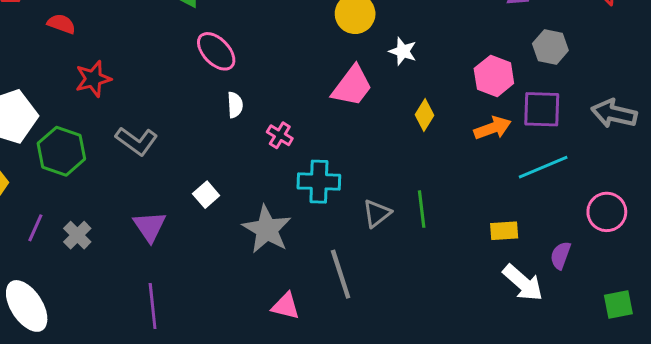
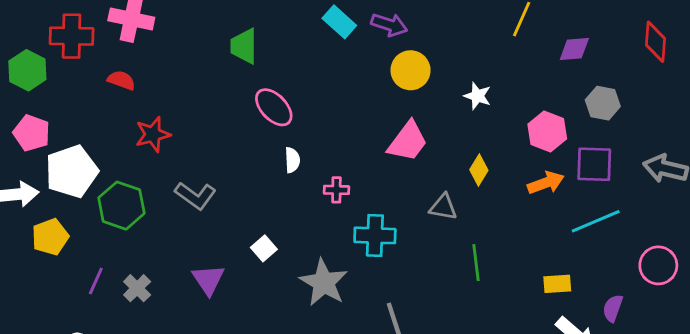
white star: (403, 51) -> (477, 96), moved
pink cross: (280, 135) -> (336, 190), turned -30
gray triangle: (377, 213) -> (443, 207), moved, turned 48

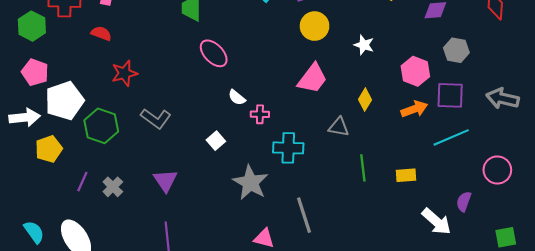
white semicircle: (292, 160) -> (237, 97), moved, turned 132
white square: (264, 248) -> (216, 141), moved
yellow rectangle: (557, 284) -> (406, 175), moved

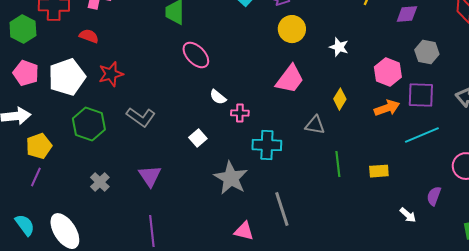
white pentagon: (64, 101) -> (67, 77), moved
purple line: (82, 182) -> (36, 177), moved
white arrow: (436, 221) -> (408, 215), size x0.6

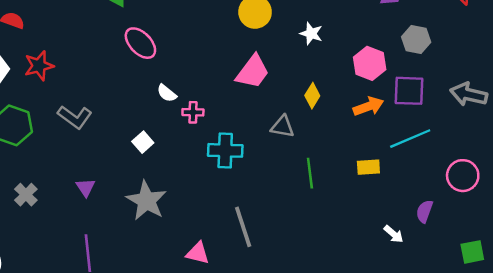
yellow rectangle: (379, 171) -> (368, 167), moved
purple triangle: (150, 176) -> (86, 187), size x0.7
gray star: (231, 178) -> (146, 201), moved

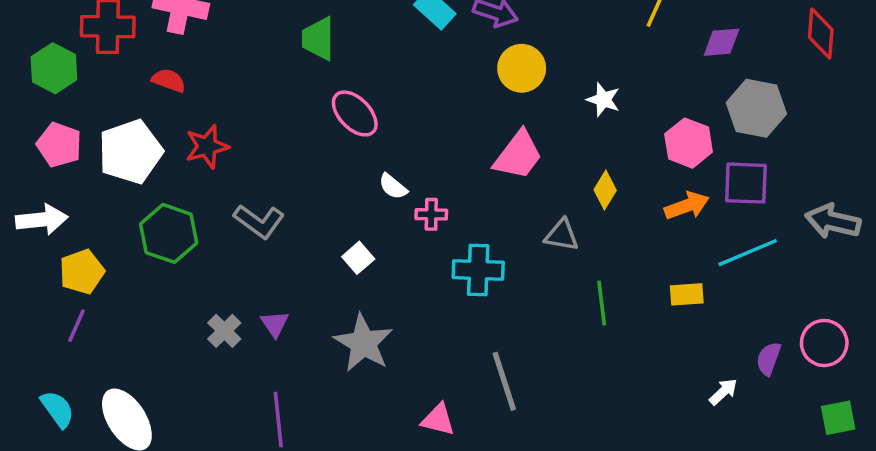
gray hexagon: (416, 39) -> (756, 108), size x1.4
gray arrow: (469, 94) -> (833, 221), moved
pink circle: (463, 176) -> (824, 343), moved
gray cross: (26, 195) -> (224, 331), moved
white arrow: (393, 234) -> (723, 392), turned -84

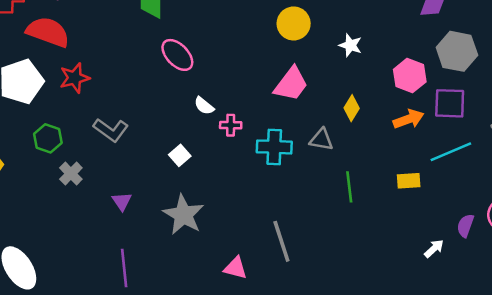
red semicircle: (169, 80) -> (48, 32), size x1.8
green hexagon: (169, 233) -> (48, 138), size x0.7
cyan cross: (478, 270) -> (274, 147), moved
gray cross: (224, 331) -> (71, 174), moved

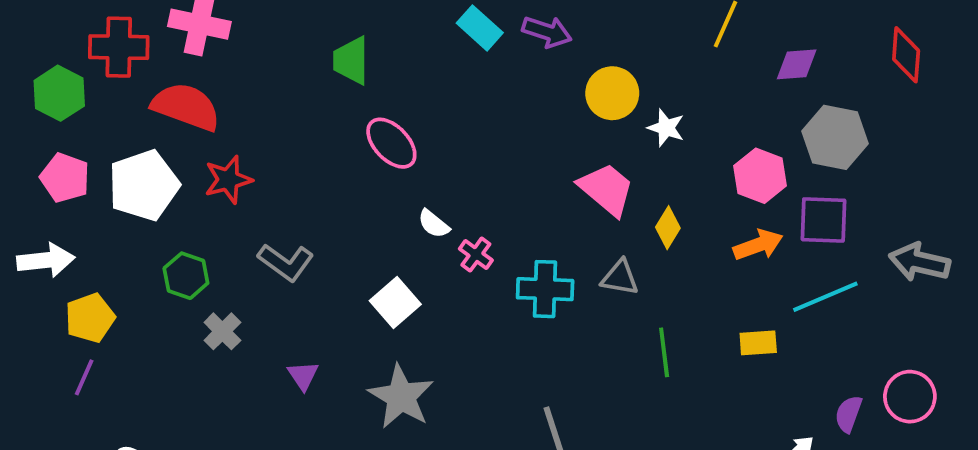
yellow circle: (294, 23) -> (612, 93), moved
pink trapezoid: (291, 84) -> (606, 189), moved, turned -87
pink cross: (231, 125) -> (476, 255), turned 35
white square: (180, 155) -> (395, 303), size x1.4

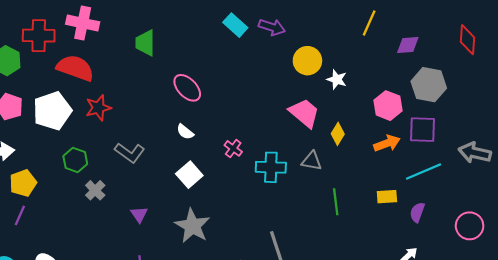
green trapezoid: (351, 61) -> (145, 43), moved
white semicircle: (434, 224) -> (185, 132), moved
purple semicircle: (848, 414) -> (417, 212), moved

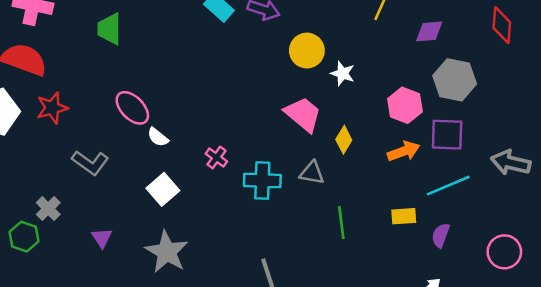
pink ellipse: (187, 88) -> (132, 108), moved
green hexagon: (75, 160) -> (24, 237), moved

